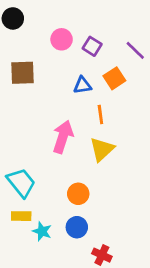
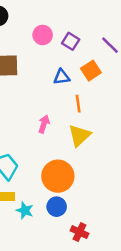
pink arrow: (63, 137) -> (44, 124), size x0.6
orange circle: (78, 194) -> (58, 176), size x1.6

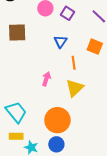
orange square: (91, 71) -> (95, 47), moved, turned -35
blue triangle: (62, 77) -> (60, 42), turned -48

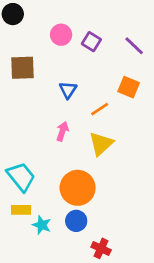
blue triangle: (60, 42) -> (68, 90), moved
orange line: (74, 63) -> (100, 109), turned 64

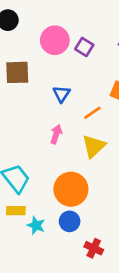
pink circle: (61, 35) -> (55, 40), size x1.4

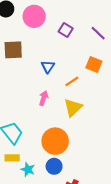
pink circle: (55, 40) -> (34, 16), moved

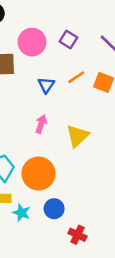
pink circle: (34, 16) -> (32, 42), moved
orange line: (72, 81) -> (76, 77), moved
orange circle: (55, 141) -> (38, 174), moved

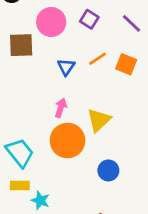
orange circle: (38, 174) -> (68, 140), moved
blue circle: (54, 209) -> (108, 170), moved

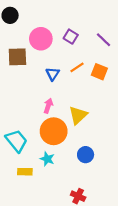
yellow rectangle: (20, 185) -> (25, 172), moved
cyan star: (40, 200) -> (47, 159), moved

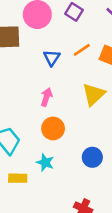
yellow triangle: (78, 115) -> (94, 94), moved
orange circle: (54, 131) -> (53, 128), size x0.7

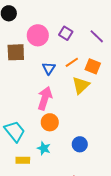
yellow triangle: (94, 94) -> (81, 85), moved
pink arrow: (46, 97) -> (45, 98), size x1.6

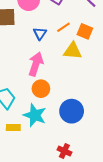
yellow triangle: (81, 85) -> (73, 51), turned 48
blue circle: (80, 144) -> (72, 111), size x1.5
cyan star: (44, 148) -> (35, 115), size x1.6

